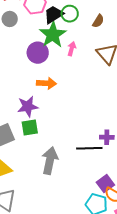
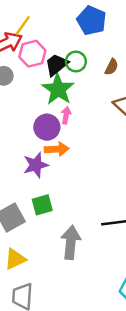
pink arrow: (72, 49) -> (66, 115), moved
purple circle: (38, 53) -> (47, 127), moved
purple star: (28, 106) -> (36, 165), moved

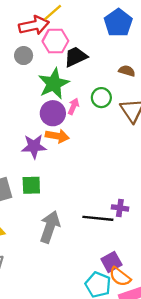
green circle: (76, 62) -> (101, 98), moved
brown semicircle: (112, 67) -> (127, 71), turned -112
green star: (58, 89) -> (54, 84), moved

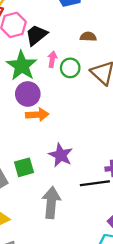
pink arrow: (73, 106) -> (52, 59), moved
purple star: (34, 146) -> (61, 155), moved, turned -30

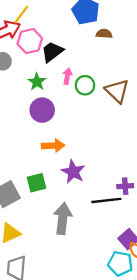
brown semicircle: (88, 37) -> (104, 34), moved
green star: (22, 66) -> (37, 82), size x0.6
orange arrow: (37, 115) -> (53, 146), moved

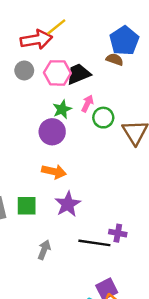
brown semicircle: (104, 34) -> (115, 59), moved
pink hexagon: (30, 41) -> (57, 73), moved
green star: (37, 82) -> (62, 109), moved
gray arrow: (63, 218) -> (44, 250), size x0.6

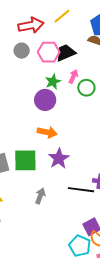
yellow line: (56, 27) -> (62, 16), moved
green square: (27, 206) -> (25, 160), size x1.4

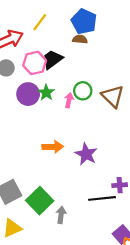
pink arrow: (73, 76) -> (69, 100), moved
purple circle: (45, 100) -> (28, 94), moved
purple star: (59, 158) -> (86, 154), moved
green square: (25, 160) -> (40, 201), moved, turned -30

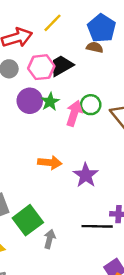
pink arrow: (69, 100) -> (74, 113), size x1.5

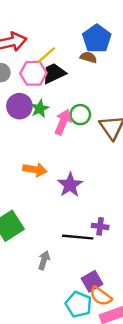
yellow line: (53, 23) -> (47, 55), moved
gray arrow: (50, 239) -> (44, 260), moved

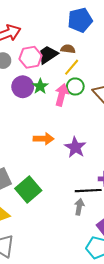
blue pentagon: (97, 39) -> (80, 20), turned 30
yellow line: (47, 55) -> (72, 67), moved
brown semicircle: (88, 57) -> (68, 49), moved
gray arrow: (44, 260) -> (79, 207), moved

